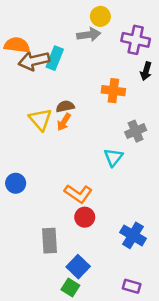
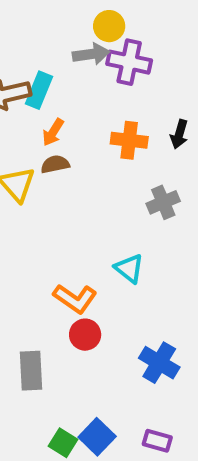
purple cross: (136, 40) -> (129, 62), moved
black arrow: (146, 71) -> (179, 134), moved
orange arrow: (64, 122) -> (53, 132), moved
cyan triangle: (113, 157) -> (129, 268), moved, turned -30
blue square: (78, 267) -> (97, 437), moved

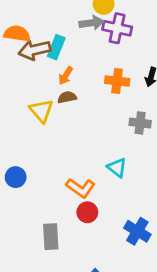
gray cross: (163, 202) -> (140, 123), turned 30

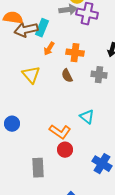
orange cross: (117, 81) -> (75, 53), moved
brown semicircle: (67, 97) -> (67, 76), moved, turned -104
gray cross: (140, 123) -> (99, 75), moved

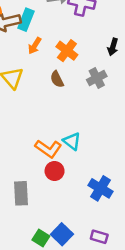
orange cross: (75, 53) -> (67, 51), turned 30
gray cross: (99, 75) -> (97, 78), turned -35
cyan triangle: (87, 117) -> (72, 141), moved

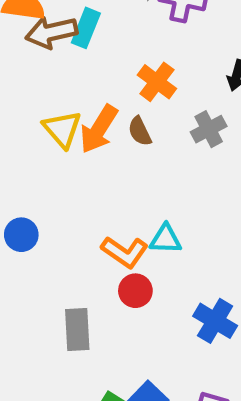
orange arrow: (35, 46) -> (99, 129), moved, size x1.6
cyan triangle: (72, 141) -> (166, 239), turned -36

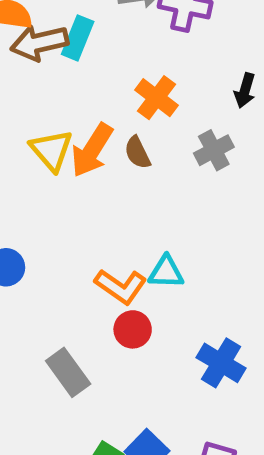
gray rectangle: (77, 329) -> (68, 372), turned -33

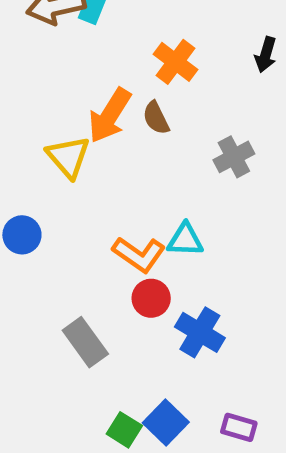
yellow triangle: (51, 150) -> (68, 157), moved
gray cross: (214, 150) -> (234, 157), moved
blue cross: (221, 363) -> (200, 332), moved

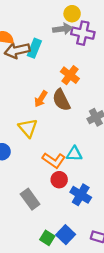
orange arrow: (110, 115) -> (41, 99), size x0.7
brown semicircle: (156, 118) -> (61, 100), size x1.5
yellow triangle: (68, 157) -> (28, 128), moved

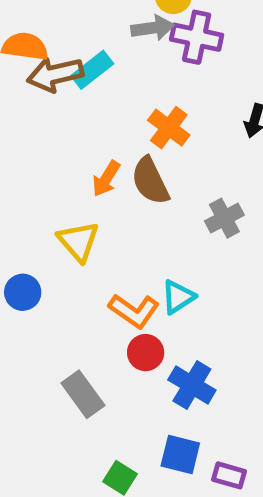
cyan rectangle: (34, 48) -> (92, 70), turned 30
cyan triangle: (74, 154) -> (178, 297), turned -35
blue square: (66, 235) -> (180, 455), moved, turned -30

